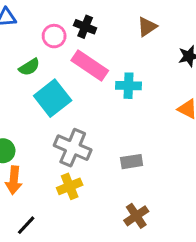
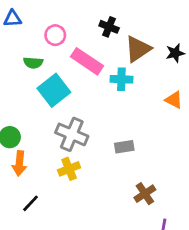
black cross: (85, 27) -> (109, 27), moved
brown triangle: (147, 27) -> (138, 49), moved, size x1.5
green semicircle: (29, 67) -> (33, 63), turned 36
brown cross: (136, 216) -> (145, 194), moved

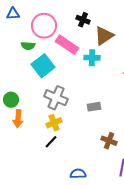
pink circle: (55, 35) -> (44, 26), size x1.6
brown cross: (145, 194) -> (109, 141), turned -35
black line: (30, 203) -> (51, 142), moved

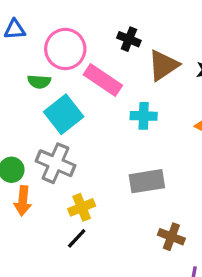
cyan cross: (92, 58) -> (144, 116), moved
gray cross: (56, 98) -> (55, 163), moved
gray rectangle: (94, 107) -> (147, 181), size x1.5

